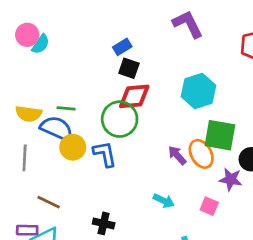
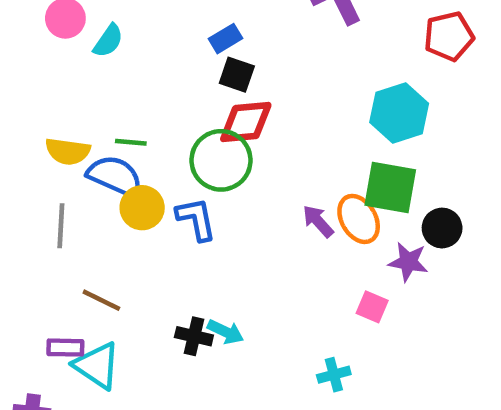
cyan semicircle: (41, 44) -> (108, 41), moved
cyan hexagon: (199, 91) -> (399, 113), moved
cyan arrow: (164, 201) -> (226, 332), moved

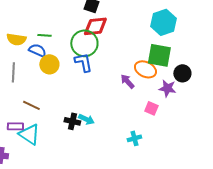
blue semicircle: (115, 176) -> (37, 50), size x0.7
blue L-shape: (196, 219) -> (83, 62), moved
orange ellipse: (359, 219) -> (145, 69), turned -35
purple arrow: (318, 221) -> (127, 81), moved

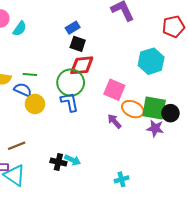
green square: (159, 55) -> (154, 108), moved
brown line: (31, 105) -> (17, 146), turned -48
pink square: (151, 108) -> (114, 90), moved, size x1.5

